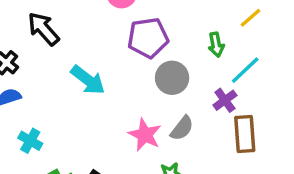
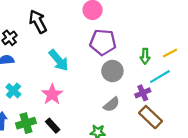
yellow line: (251, 18) -> (170, 53), moved
brown rectangle: (245, 134) -> (151, 117), turned -55
pink star: (145, 135) -> (52, 94), moved

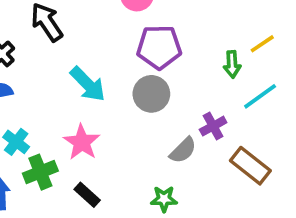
yellow line: (170, 53) -> (262, 44), moved
gray circle: (112, 71) -> (151, 94), moved
purple cross: (143, 93) -> (213, 126), moved
green cross: (26, 123) -> (40, 172), moved

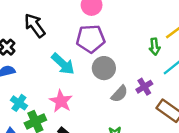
purple pentagon: (159, 47) -> (91, 39), moved
gray semicircle: (183, 150) -> (119, 94), moved

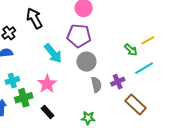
green arrow: (155, 47) -> (131, 50), turned -48
gray semicircle: (119, 94) -> (96, 85), turned -63
cyan cross: (19, 103) -> (12, 81), turned 32

